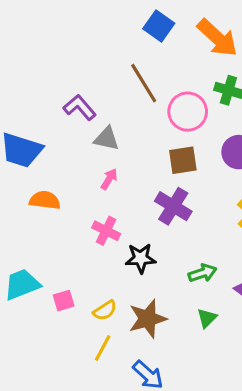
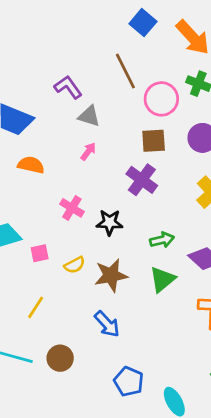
pink cross: (106, 231) -> (72, 208), moved
green triangle: (207, 318) -> (162, 279), size x1.5
yellow line: (103, 348) -> (36, 307), moved

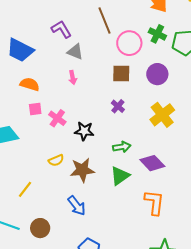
pink arrow: (88, 151) -> (73, 78), turned 128
purple cross: (142, 180) -> (118, 106), moved, size x0.6
pink square: (40, 253) -> (35, 109), moved

